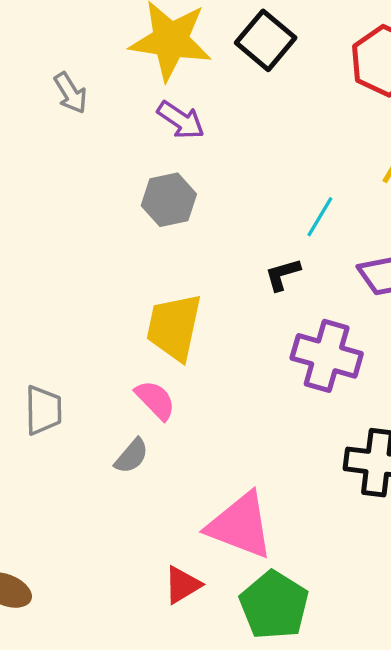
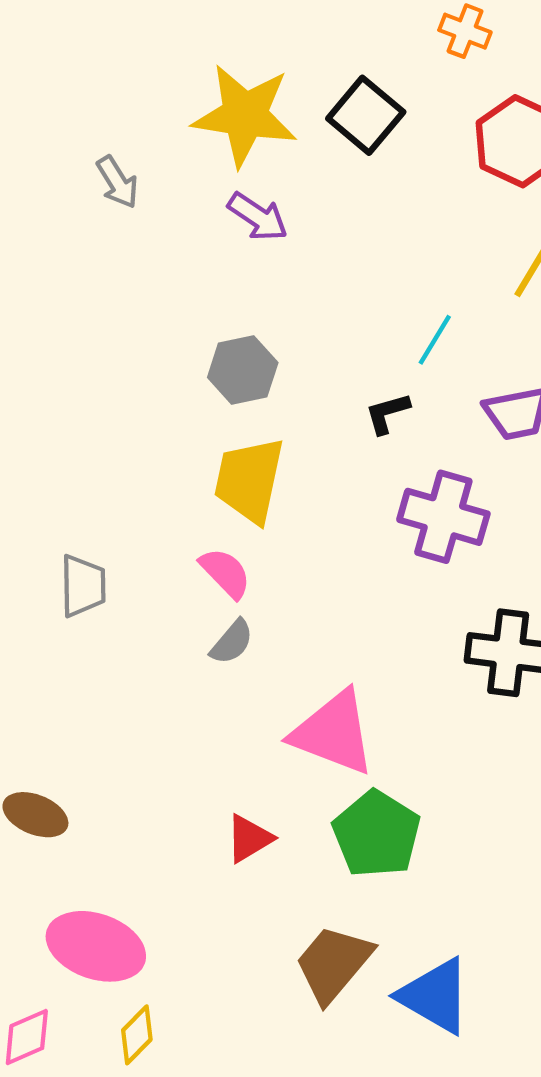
gray hexagon: (169, 200) -> (243, 370), moved
gray semicircle: (132, 456) -> (232, 642), moved
red triangle: (182, 585) -> (249, 838), moved

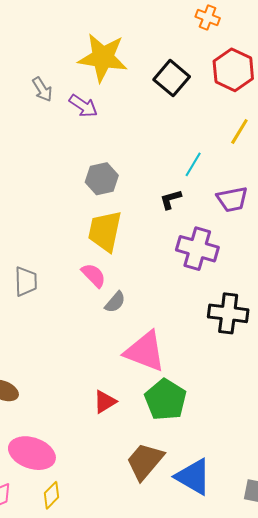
black square: (366, 115) -> (172, 78), moved
purple arrow: (258, 217) -> (83, 106), moved
gray semicircle: (232, 642) -> (115, 302), moved

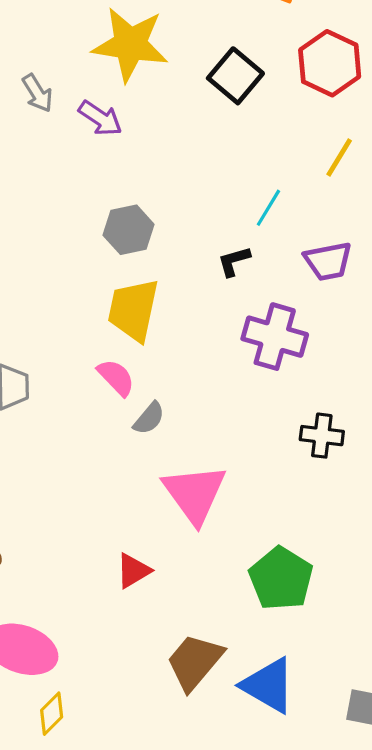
black cross: (228, 313) -> (322, 436), size x0.7
pink triangle: (145, 351) -> (195, 494), turned 33
green pentagon: (165, 400) -> (281, 579), moved

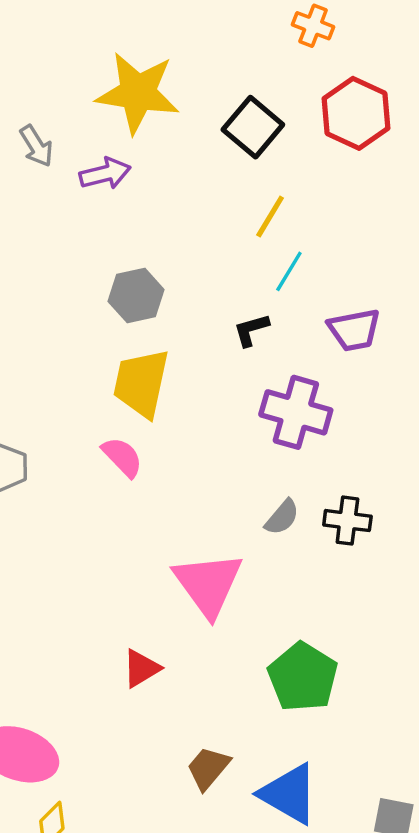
purple arrow: (100, 118) -> (105, 174), turned -48
yellow line: (339, 158) -> (270, 216), moved
gray semicircle: (149, 418) -> (282, 517), moved
brown trapezoid: (195, 662) -> (208, 768), size x0.7

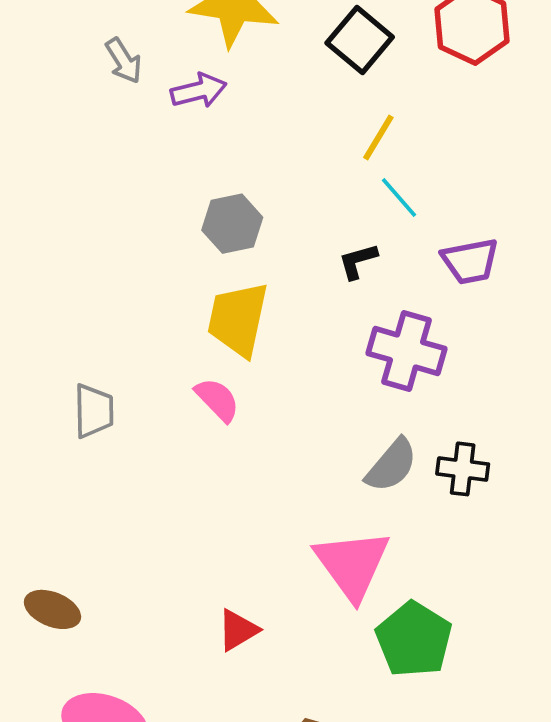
cyan line: (289, 271) -> (399, 197), turned -72
gray semicircle: (282, 517) -> (391, 465), size x1.4
pink triangle: (208, 584) -> (352, 565), moved

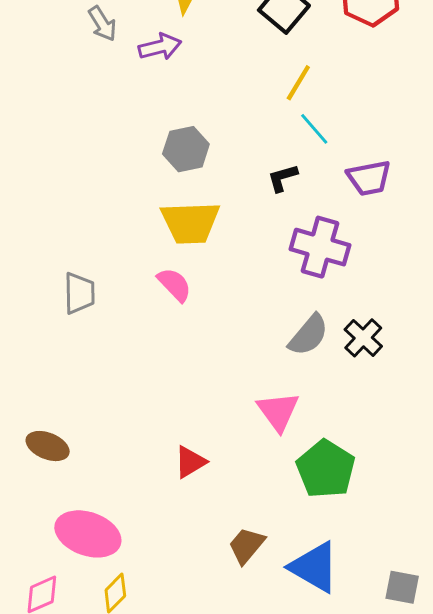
yellow trapezoid: (238, 319) -> (190, 223), turned -104
black cross: (463, 469) -> (363, 338), turned 36
pink triangle: (352, 565) -> (278, 411), size x0.7

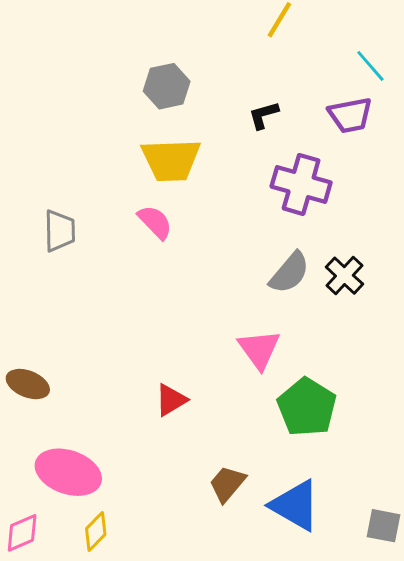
cyan line: (314, 129) -> (370, 66), moved

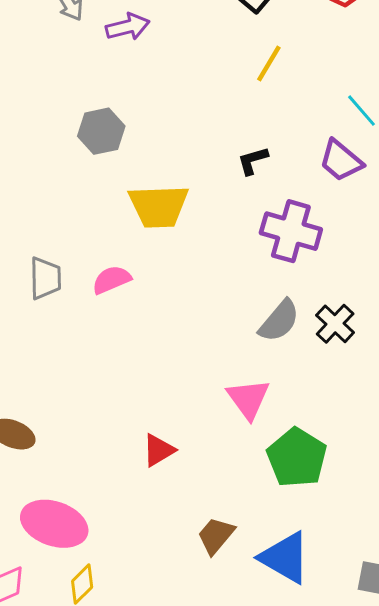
gray hexagon: (167, 86) -> (101, 131), moved
purple trapezoid: (350, 115) -> (341, 161), turned 51
pink semicircle: (155, 222) -> (112, 280), moved, turned -69

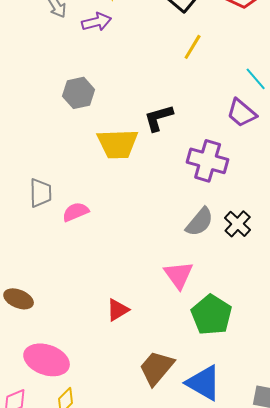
black L-shape: (253, 161) -> (159, 118), moved, size x1.4
pink semicircle: (112, 280) -> (76, 212), moved
brown trapezoid: (216, 536) -> (157, 368), size x1.4

